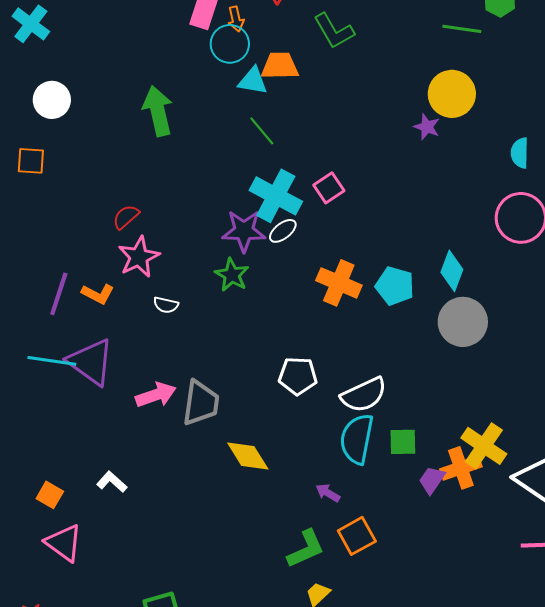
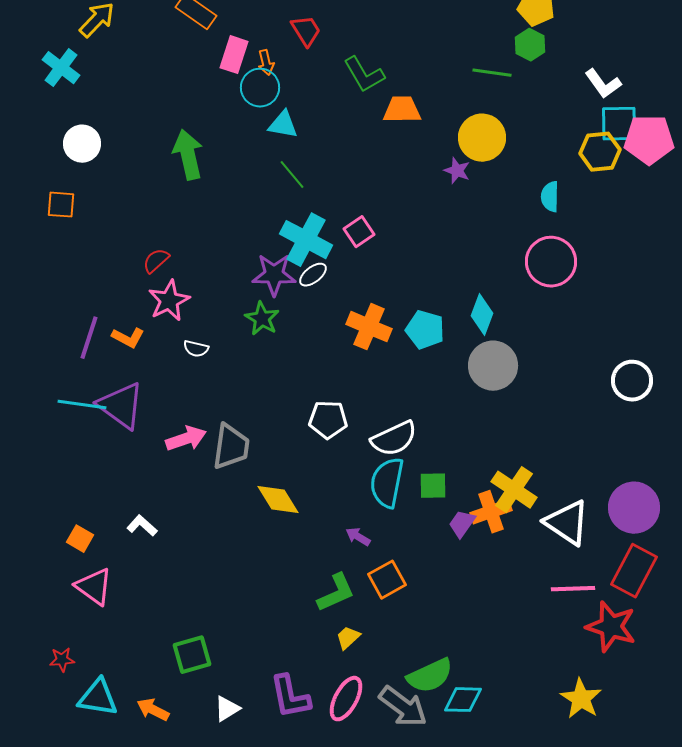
orange trapezoid: (280, 66) -> (402, 110), moved

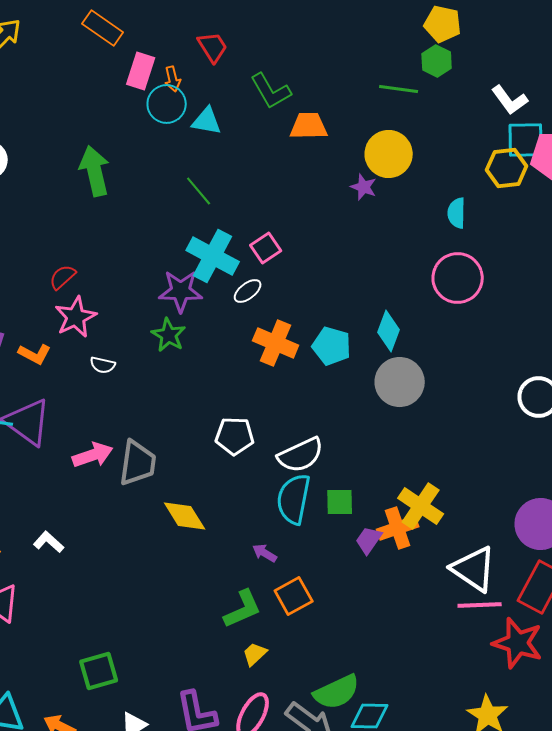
cyan triangle: (283, 125) -> (207, 121), moved
white ellipse: (313, 275) -> (248, 291), moved
white triangle: (567, 523) -> (474, 569), moved

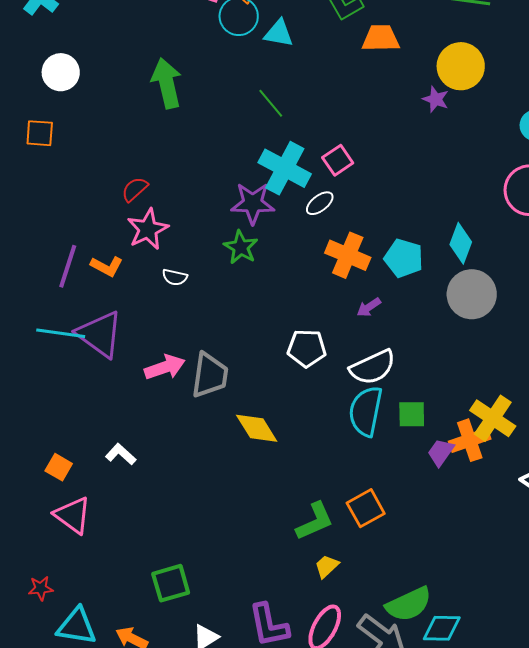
purple arrow: (265, 553) -> (369, 307), moved, turned -65

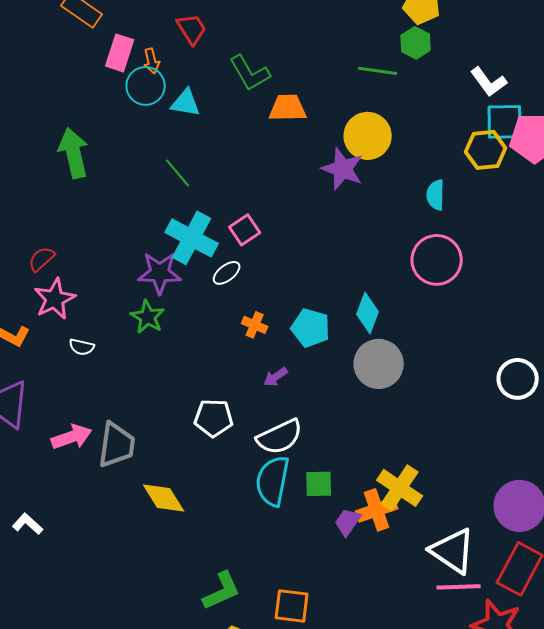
purple star: (436, 99) -> (343, 169), size x1.6
orange cross: (348, 255) -> (255, 325), size x0.6
orange square: (366, 508) -> (292, 606), moved, turned 36

